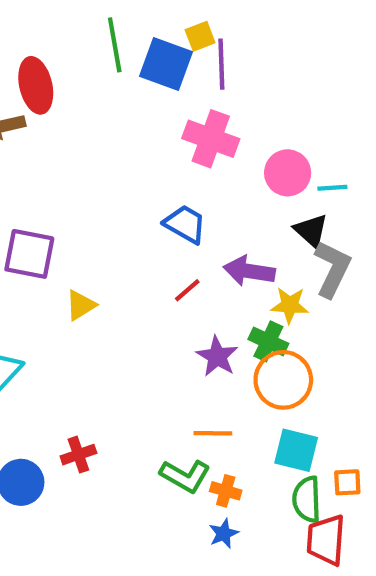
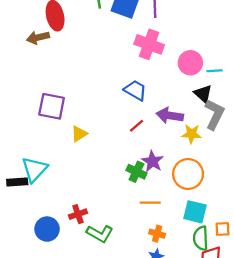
green cross: (268, 341) -> (136, 172), moved
green L-shape: (185, 476) -> (100, 234), moved

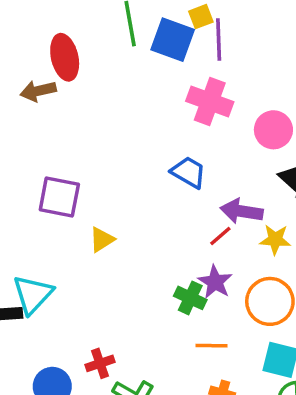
red line: (136, 126) -> (220, 236), moved

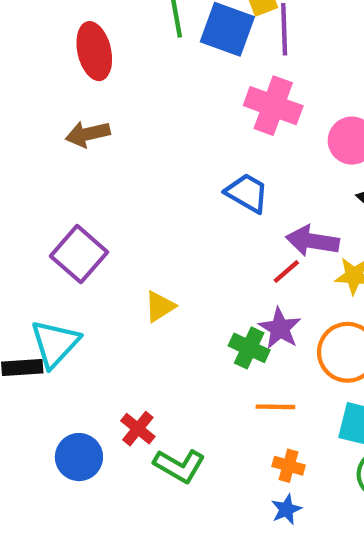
brown arrow: (38, 91) -> (88, 134), moved
purple square: (59, 197) -> (79, 254), moved, turned 30
yellow triangle: (102, 240) -> (160, 306), moved
red cross: (100, 363) -> (138, 429), turned -32

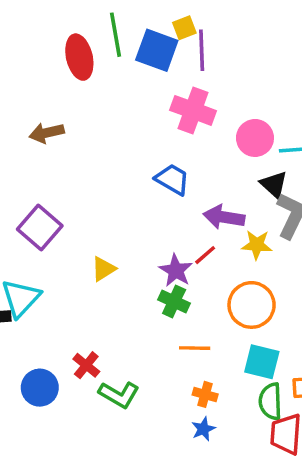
red ellipse: (94, 51) -> (79, 57), moved
red line: (286, 272) -> (205, 255), moved
purple star: (280, 328) -> (176, 271), moved

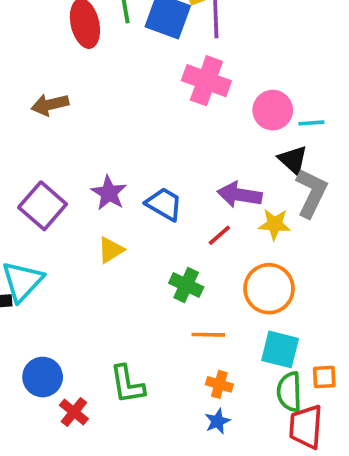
blue trapezoid: (172, 179) -> (164, 204), moved
purple star: (176, 271) -> (109, 193), moved
red cross: (86, 365) -> (74, 412), moved
green L-shape: (119, 394) -> (127, 384), turned 51

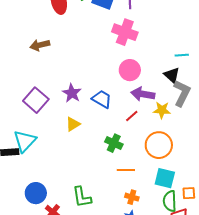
pink circle: (273, 110) -> (130, 70), moved

